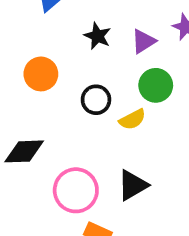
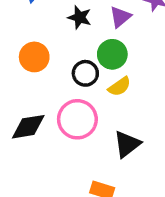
green circle: (156, 85) -> (112, 54), moved
pink circle: (76, 190) -> (77, 119), moved

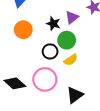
black star: (80, 17) -> (53, 24), moved
orange circle: (34, 57) -> (23, 30), moved
black diamond: (28, 127) -> (15, 83), turned 50

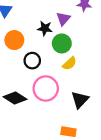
black circle: (50, 51) -> (32, 61), moved

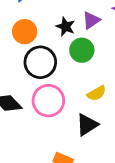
black circle: (32, 61) -> (40, 62), size x1.5
yellow semicircle: (70, 63) -> (96, 93), moved

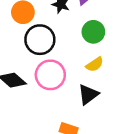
green circle: (82, 50) -> (93, 32), moved

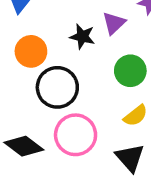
black triangle: (88, 94) -> (130, 158), turned -30

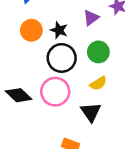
black star: (82, 36) -> (59, 30), moved
black circle: (57, 87) -> (62, 58), moved

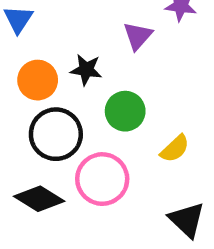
green circle: (98, 52) -> (125, 111), moved
black circle: (62, 58) -> (56, 134), moved
black triangle: (91, 112) -> (187, 220), moved

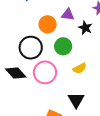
purple triangle: (138, 36) -> (68, 15), moved, turned 40
black star: (86, 70) -> (85, 28), moved
orange circle: (38, 80) -> (48, 24), moved

